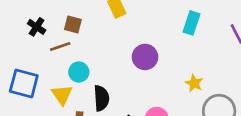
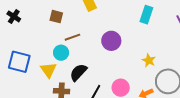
black cross: (37, 27) -> (14, 16), moved
brown line: (60, 47) -> (72, 37), moved
black semicircle: (101, 98) -> (78, 72), turned -132

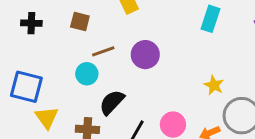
black cross: (14, 16) -> (31, 23), moved, turned -32
purple circle: (111, 41) -> (145, 55), moved
yellow triangle: (48, 70) -> (47, 118), moved

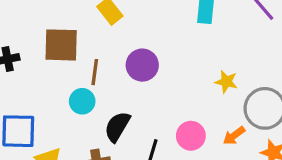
brown square: (80, 22) -> (61, 45), size x1.6
brown line: (103, 51) -> (95, 72), turned -50

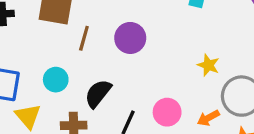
cyan circle: (82, 101) -> (56, 80), moved

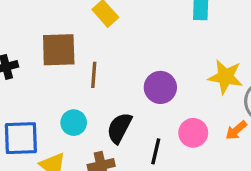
purple circle: (130, 38) -> (160, 87), moved
yellow star: (208, 65) -> (225, 77), size x1.5

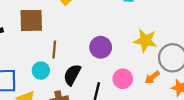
brown line: (94, 75) -> (54, 50), moved

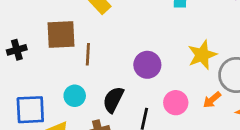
yellow star: (145, 41) -> (202, 55), turned -30
brown line: (54, 50) -> (88, 54), moved

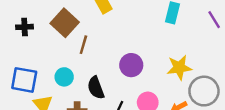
brown square: (61, 34) -> (65, 23), turned 32
black semicircle: (113, 100) -> (96, 88), turned -60

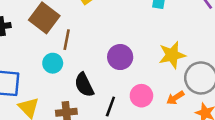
cyan circle: (64, 77) -> (53, 63), moved

